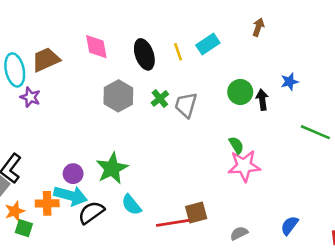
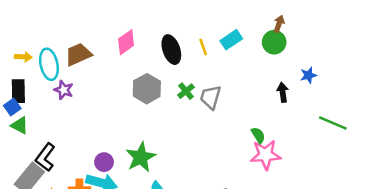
pink diamond: (96, 47) -> (126, 42), turned 65
green circle: (240, 92) -> (274, 42), moved

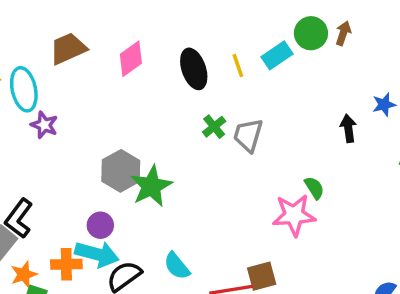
green circle: (274, 42) -> (311, 33), moved
brown trapezoid: (78, 54) -> (68, 49), moved
gray hexagon: (147, 89) -> (121, 171), moved
pink star: (266, 155) -> (294, 215), moved
green star: (141, 157) -> (151, 186), moved

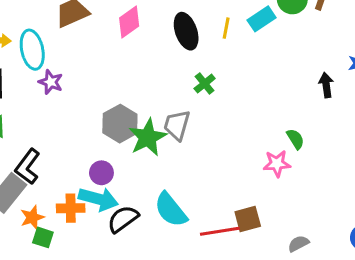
yellow line: (238, 66) -> (226, 28), turned 30
gray trapezoid: (248, 135) -> (177, 125), moved
pink star: (294, 215) -> (277, 164), size x0.7
cyan semicircle: (177, 266) -> (171, 210), size x1.4

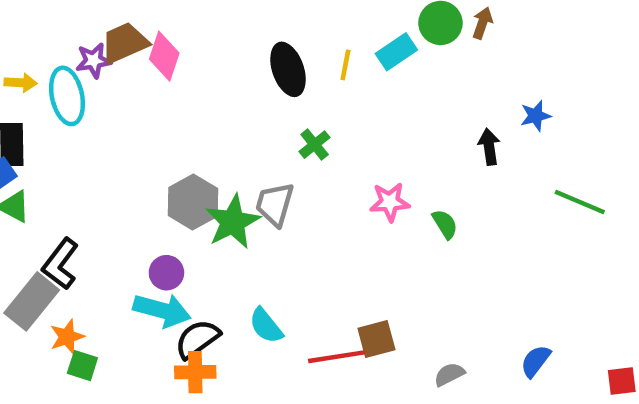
pink diamond: (129, 22) -> (164, 56), moved, turned -36
purple star: (51, 82) -> (94, 61), moved, turned -30
pink star: (277, 164) -> (390, 202), moved
orange cross: (71, 208) -> (195, 372), moved
cyan semicircle: (171, 210) -> (266, 326), size x0.7

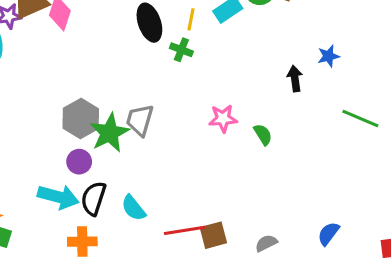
green cross: (315, 145) -> (181, 50), moved, turned -30
purple circle: (166, 273) -> (79, 162), moved
black semicircle: (197, 339) -> (93, 198), moved, turned -36
brown square: (376, 339) -> (213, 235), moved

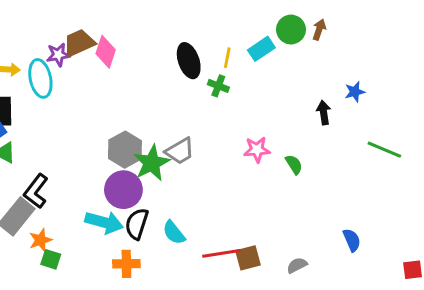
gray trapezoid: (140, 120) -> (180, 151), turned -136
purple circle: (79, 162) -> (123, 190), size x1.6
blue semicircle: (328, 234) -> (352, 240), moved, turned 120

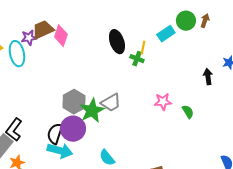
yellow line: (227, 58) -> (143, 48), moved
black semicircle: (137, 224) -> (55, 134), moved

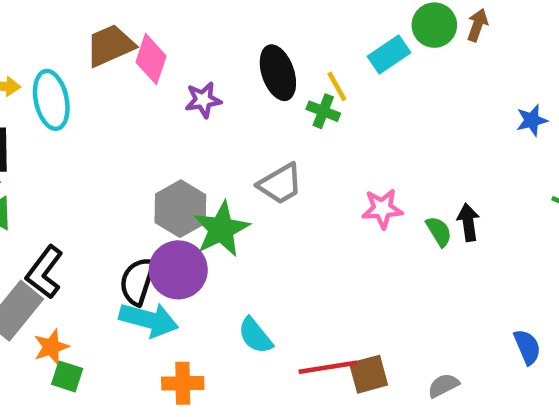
purple star: (29, 38) -> (203, 100), moved
yellow line: (143, 48) -> (337, 86), turned -40
black arrow: (208, 77) -> (468, 222), moved
gray trapezoid: (111, 103) -> (280, 184), moved

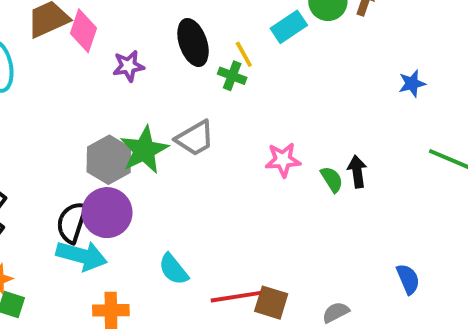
green star: (221, 229) -> (144, 150), moved
brown square: (369, 374) -> (271, 303), turned 32

